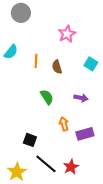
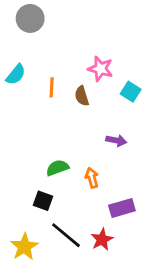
pink star: (67, 34) -> (100, 69), moved, turned -30
green semicircle: (47, 97) -> (57, 168), moved, turned -77
purple rectangle: (85, 134) -> (122, 208), moved

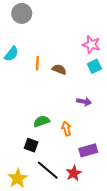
pink star: (100, 69) -> (91, 45), moved
cyan square: (131, 92) -> (94, 66), turned 32
brown semicircle: (82, 96) -> (59, 69), turned 128

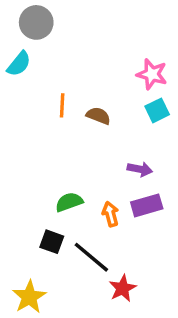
cyan semicircle: (11, 54) -> (19, 64), moved
purple rectangle: (88, 150) -> (147, 205), moved
black line: (48, 170) -> (91, 257), moved

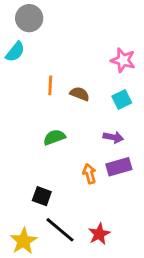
cyan square: (157, 110) -> (122, 99), moved
green semicircle: (69, 202) -> (54, 137), moved
black line: (91, 257) -> (60, 230), moved

